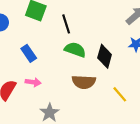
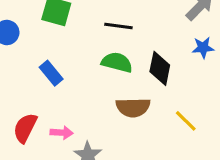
black line: (66, 24) -> (118, 26), moved, turned -60
pink arrow: (33, 82) -> (62, 133), moved

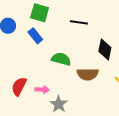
green semicircle: (117, 62) -> (61, 59), moved
blue rectangle: (51, 73) -> (35, 36), moved

